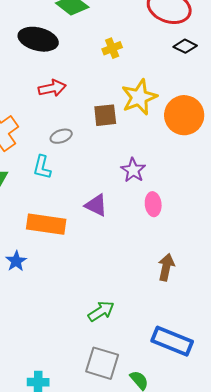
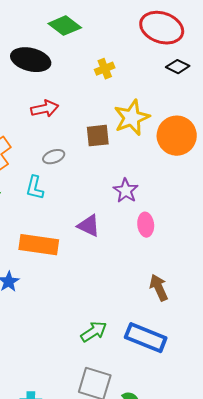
brown arrow: (166, 267) -> (159, 288), turned -36
blue rectangle: (172, 341) -> (146, 338), moved

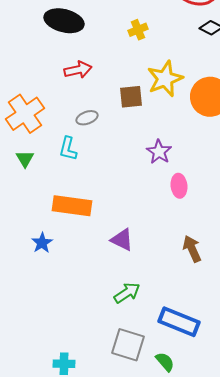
purple triangle: (89, 226) -> (122, 240), moved
blue rectangle: (146, 338) -> (179, 322), moved

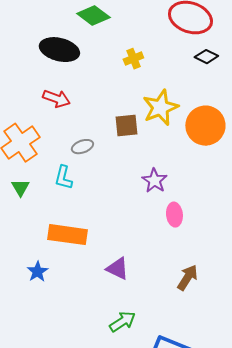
red arrow: (78, 70) -> (56, 99), moved, turned 32
brown arrow: (192, 249) -> (187, 278), turned 56

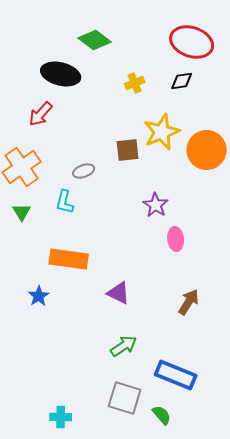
black diamond: (206, 57) -> (182, 81), moved, turned -35
red arrow: (56, 99) -> (41, 114), moved, turned 112

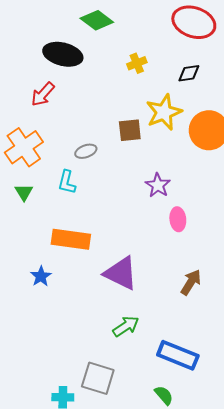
black diamond: (182, 81) -> (189, 73), moved
purple triangle: (119, 293) -> (121, 273), size x1.5
gray square: (125, 398) -> (98, 378), moved

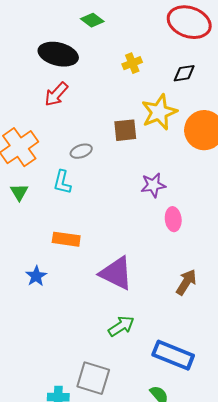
green diamond: (97, 20) -> (92, 20), size x0.7
red arrow: (43, 94) -> (56, 94), moved
purple star: (158, 185) -> (153, 185), turned 30
orange rectangle: (71, 239) -> (66, 239), size x0.7

